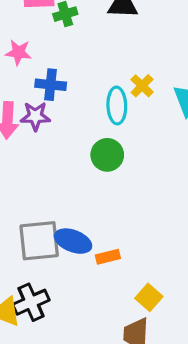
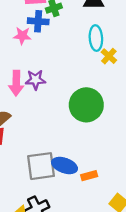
blue cross: (51, 85) -> (38, 21), moved
cyan ellipse: (117, 105) -> (96, 38), moved
green circle: (107, 155) -> (86, 105), size x1.5

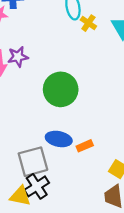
green circle: (86, 105) -> (61, 89), moved
gray square: (41, 166) -> (33, 162), moved

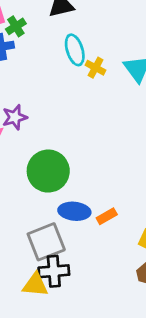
green circle: (61, 89) -> (48, 171), moved
black cross: (37, 186) -> (54, 271), turned 35

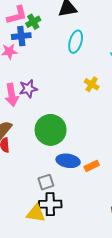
cyan ellipse: (75, 50) -> (76, 42), turned 30
yellow cross: (95, 68) -> (92, 84), moved
gray square: (46, 242) -> (46, 182), size x0.6

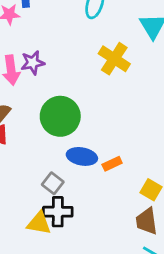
yellow cross: (92, 84) -> (114, 59), size x1.6
gray square: (46, 182) -> (53, 183), turned -35

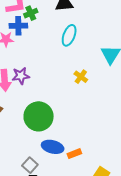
yellow cross: (114, 59) -> (81, 77), size x0.6

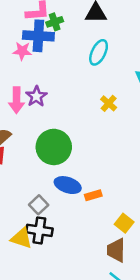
blue cross: (18, 26) -> (38, 36), size x1.4
purple star: (21, 76) -> (36, 96), turned -30

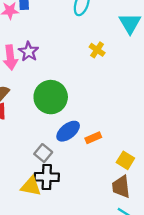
blue ellipse: (68, 185) -> (68, 131), turned -50

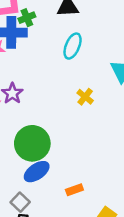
blue ellipse: (68, 131) -> (37, 172), moved

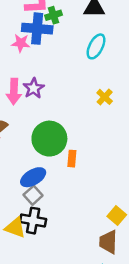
blue ellipse: (37, 172) -> (33, 177), moved
orange rectangle: (74, 190) -> (72, 159), moved, turned -70

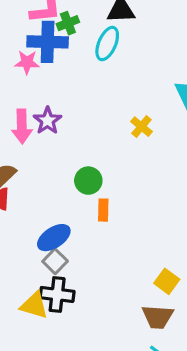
cyan ellipse: (96, 46) -> (107, 44), moved
green circle: (49, 139) -> (88, 181), moved, size x0.6
brown trapezoid: (108, 242) -> (158, 317), turned -85

